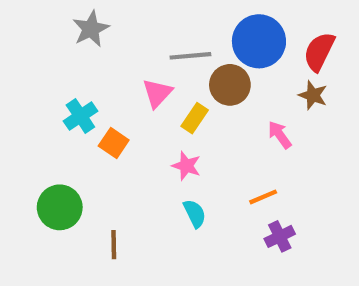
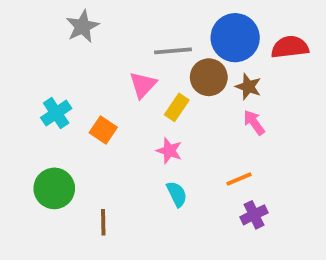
red semicircle: (319, 52) -> (290, 47), turned 57
brown star: (313, 95) -> (248, 87), moved
cyan cross: (80, 116) -> (56, 113), moved

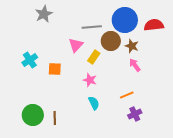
orange square: (103, 130) -> (55, 69), turned -32
green circle: (54, 188) -> (33, 115), moved

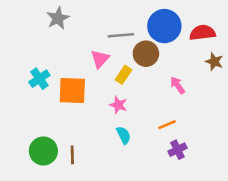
brown star: (132, 46) -> (214, 62), moved
orange square: (55, 69) -> (72, 90), size x1.6

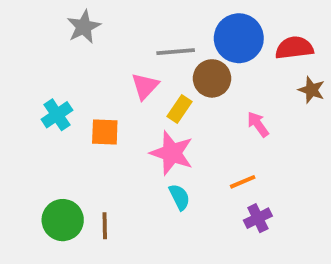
orange square: (72, 90) -> (105, 132), size x0.7
pink star: (118, 105) -> (172, 153), size x1.6

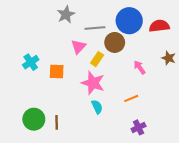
gray star: (84, 27) -> (66, 14), moved
brown star: (312, 90) -> (169, 58), moved
purple cross: (258, 218) -> (139, 127), moved

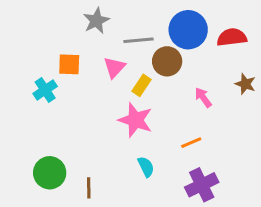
orange square: (57, 72) -> (69, 64), moved
cyan semicircle: (97, 107) -> (146, 167), moved
brown line: (57, 122) -> (89, 188), moved
purple cross: (139, 127) -> (202, 185), size x1.5

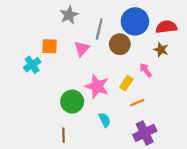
gray line: (138, 40) -> (99, 29), turned -72
brown star: (245, 84) -> (161, 50), moved
yellow rectangle: (141, 85) -> (126, 83), moved
green circle: (50, 173) -> (72, 102), moved

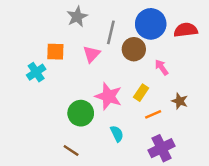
brown star: (161, 50) -> (180, 101), moved
pink arrow: (146, 70) -> (162, 67), moved
brown line: (63, 135) -> (71, 151), turned -56

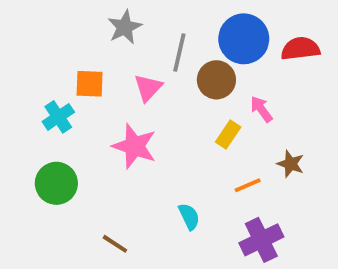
yellow rectangle: (141, 93) -> (228, 134), moved
pink star: (108, 96) -> (134, 146), moved
green circle: (81, 113) -> (56, 183), moved

